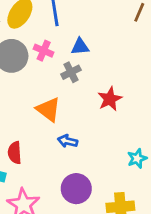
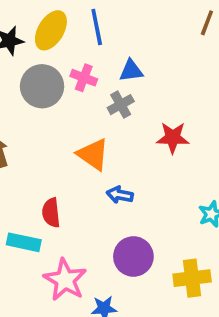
red star: (110, 99) -> (173, 138), turned 30

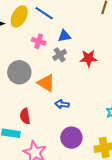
blue line: (97, 27) -> (44, 13), turned -42
gray circle: (42, 86) -> (19, 72), moved
red star: (173, 138) -> (89, 58), moved

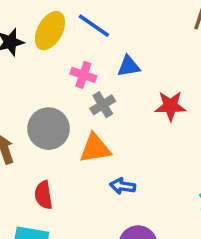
gray cross: (60, 55) -> (103, 105), moved
orange triangle: (46, 83) -> (95, 148), turned -42
red semicircle: (25, 116) -> (43, 195), moved

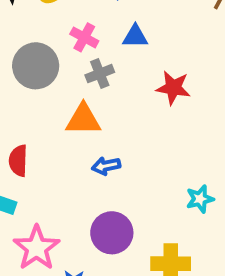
gray circle: (48, 129) -> (36, 66), moved
blue arrow: (123, 186) -> (106, 166), turned -30

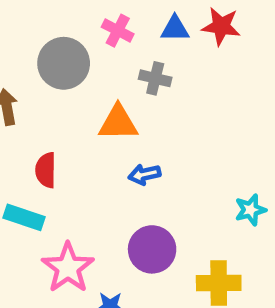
gray cross: (100, 74) -> (155, 78), moved, turned 36
red star: (173, 88) -> (221, 26), moved

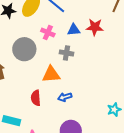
red semicircle: (46, 170) -> (36, 98), moved

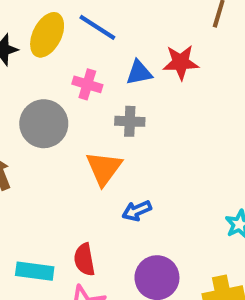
orange triangle: (51, 74) -> (104, 168), turned -42
red semicircle: (36, 98) -> (84, 260), moved

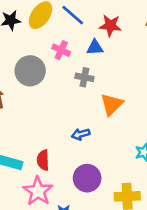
red star: (181, 62) -> (110, 26), moved
orange triangle: (104, 168) -> (112, 104), moved

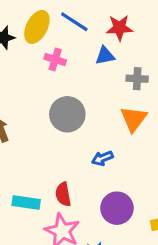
pink cross: (61, 50) -> (55, 60), moved
gray circle: (30, 71) -> (67, 114), moved
gray cross: (84, 77) -> (137, 79), moved

